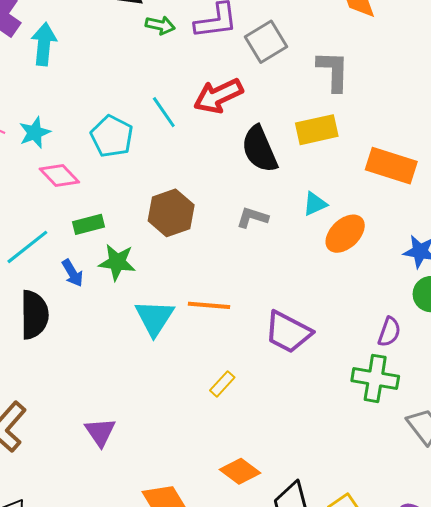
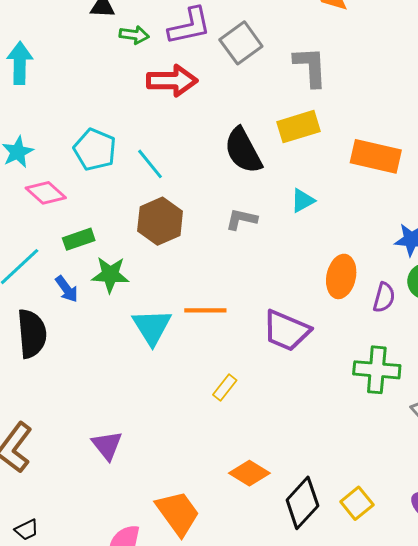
red arrow: (218, 96) -> (172, 81), moved, turned -150
cyan line: (164, 112) -> (150, 164), moved
orange ellipse: (345, 234) -> (341, 276), moved, turned -30
purple semicircle: (389, 332) -> (384, 297), moved

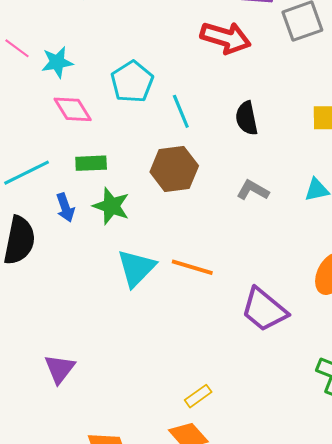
black semicircle: (243, 150) -> (247, 118), moved, size x0.7
yellow rectangle: (225, 387) -> (198, 396), moved

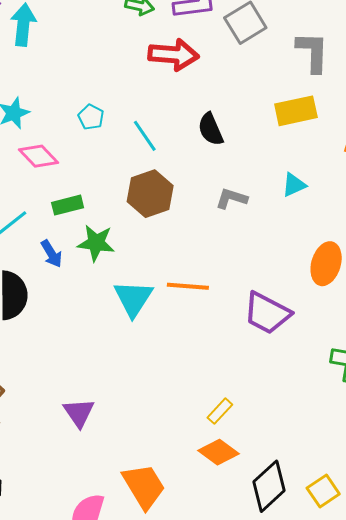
cyan pentagon: (132, 82) -> (91, 117), size x0.6

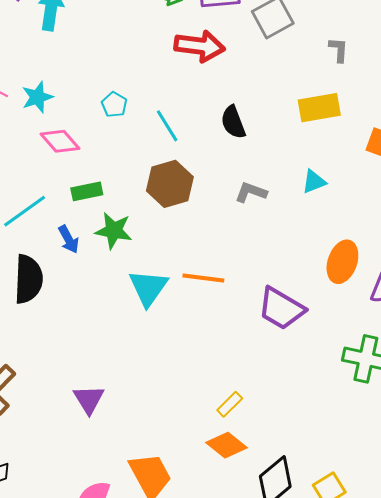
gray L-shape: (313, 52) -> (339, 50), size x0.6

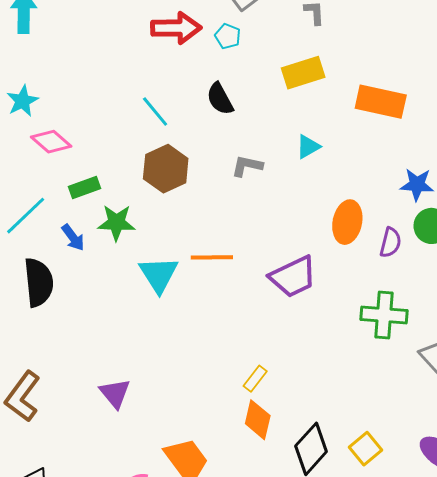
cyan pentagon: (114, 105) -> (228, 36), moved
purple trapezoid: (281, 308) -> (293, 277), turned -48
orange diamond: (226, 445) -> (258, 420), turned 72

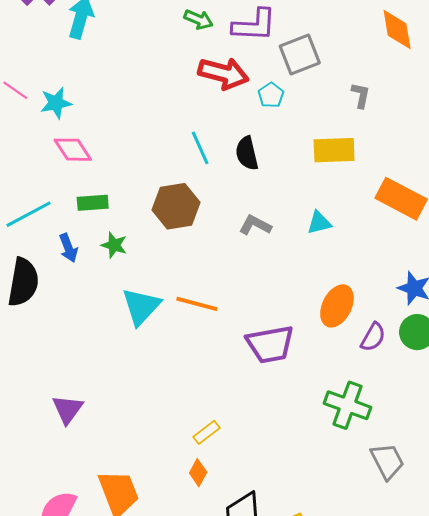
cyan line: (155, 112) -> (200, 148), moved
green star: (116, 223) -> (114, 245), size x0.7
orange diamond: (258, 420) -> (198, 473), size x0.7

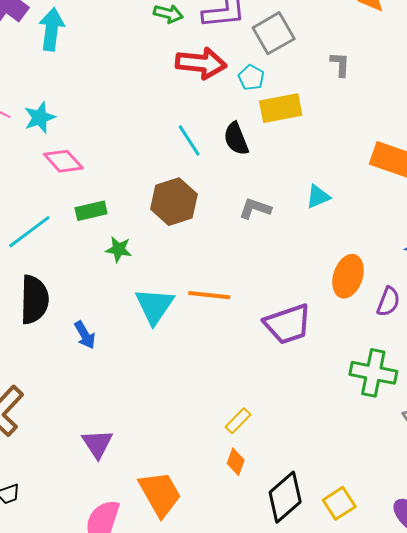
yellow rectangle: (334, 150) -> (281, 108), moved
blue arrow: (68, 248) -> (85, 335), moved
purple triangle: (67, 409) -> (97, 444), moved

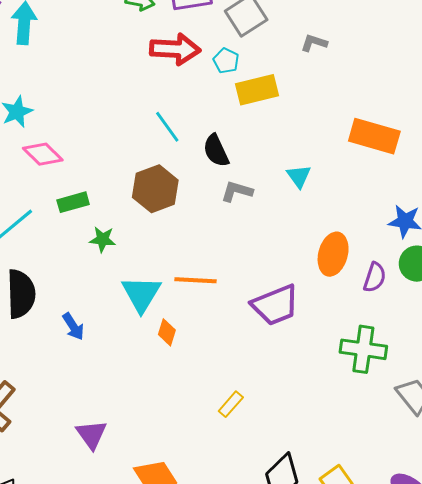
gray L-shape: (340, 64) -> (314, 43), turned -72
black semicircle: (236, 139) -> (216, 151), moved
cyan triangle: (318, 197) -> (299, 176), turned -40
orange diamond: (236, 462) -> (167, 332), moved

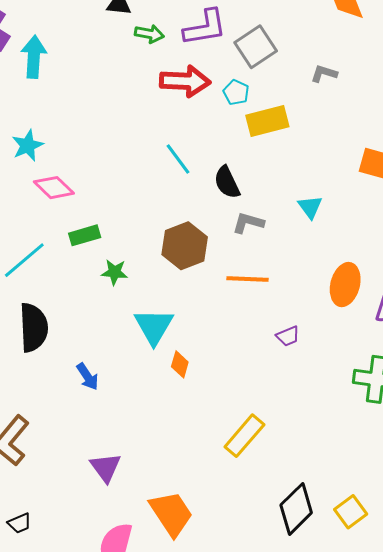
brown hexagon: (155, 189) -> (185, 246), moved
orange line: (195, 280) -> (247, 279), moved
purple trapezoid: (275, 305) -> (288, 336), size x0.5
blue arrow: (73, 326) -> (87, 377), moved
yellow rectangle: (231, 404) -> (244, 436), size x1.6

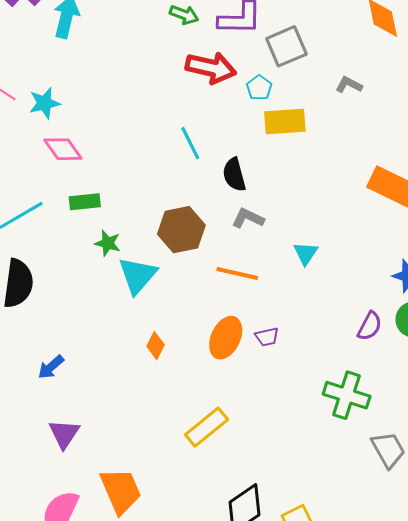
cyan triangle: (310, 207) -> (306, 253), moved
orange ellipse: (345, 285) -> (226, 338), moved
cyan triangle: (154, 326) -> (138, 275), moved
blue arrow: (87, 377) -> (51, 367), moved, turned 72

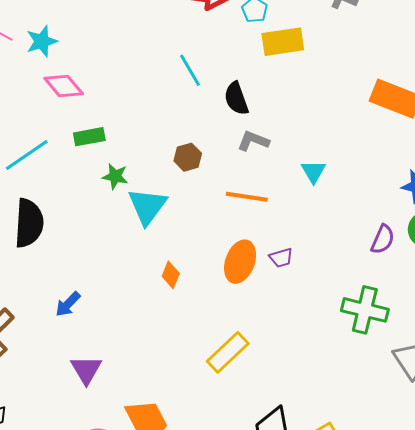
brown hexagon: (181, 230) -> (188, 157), size x0.6

